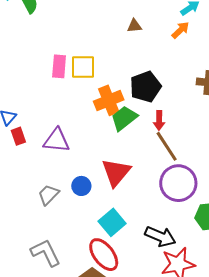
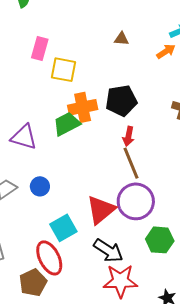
pink rectangle: (59, 66) -> (40, 48), moved
green trapezoid: (124, 118) -> (67, 124), moved
red triangle: (116, 172) -> (101, 210), moved

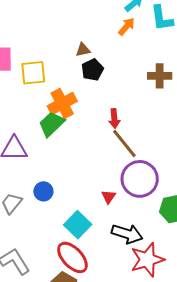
brown triangle: (121, 39) -> (83, 50), moved
black pentagon: (121, 101) -> (92, 70), moved, size x0.7
red triangle: (101, 210) -> (109, 197), size x0.5

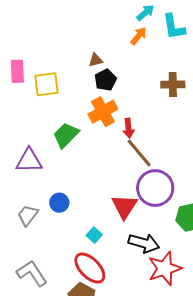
orange cross: (62, 104) -> (103, 112), moved
red triangle: (109, 197) -> (124, 207), size x1.8
cyan square: (78, 225) -> (94, 235), size x0.6

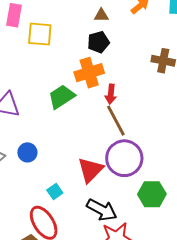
brown triangle: (96, 60) -> (101, 15), moved
green trapezoid: (66, 135) -> (61, 97), moved

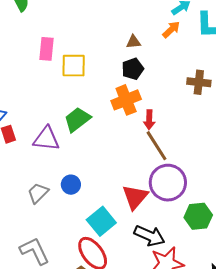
green trapezoid: (61, 97) -> (77, 120), moved
cyan square: (55, 191) -> (101, 221), size x1.8

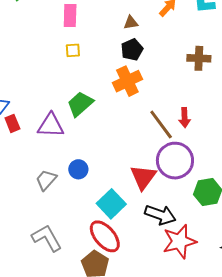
pink rectangle: (46, 49) -> (70, 15), moved
yellow square: (74, 66) -> (73, 50), size x0.6
red arrow: (149, 120) -> (185, 118), moved

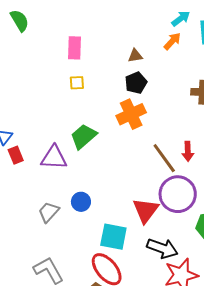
cyan square: (111, 204) -> (113, 237), turned -36

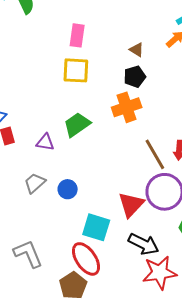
brown triangle: (135, 56) -> (137, 50), turned 35
yellow square: (77, 83) -> (76, 70), size x1.8
purple triangle: (54, 158) -> (45, 142), size x0.7
gray trapezoid: (49, 212) -> (35, 183), moved

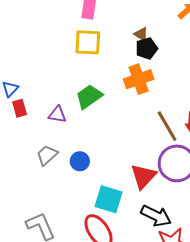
brown triangle: (137, 50) -> (141, 34), moved

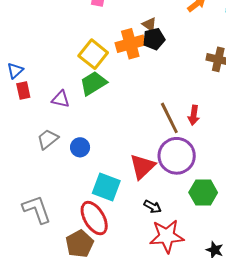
yellow square: (88, 42) -> (93, 54), moved, turned 32
orange cross: (139, 79) -> (130, 44), moved
black arrow: (156, 216) -> (153, 207), size x0.6

